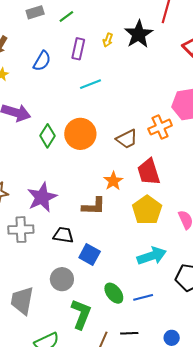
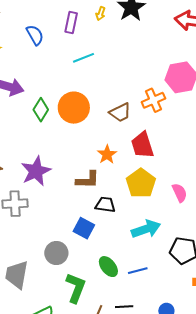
blue semicircle: (42, 61) -> (35, 35), turned -60
black trapezoid: (63, 235) -> (105, 205), moved

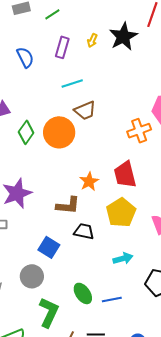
brown trapezoid: (120, 112) -> (85, 110), moved
blue square: (84, 228) -> (49, 247), moved
cyan arrow: (146, 229) -> (123, 259), size x0.7

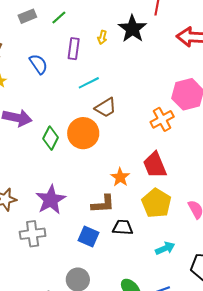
blue square: (49, 247) -> (89, 237), moved

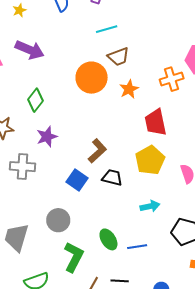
green diamond: (51, 138) -> (35, 100), moved
orange star: (120, 177) -> (129, 89), moved
purple star: (51, 200) -> (47, 137), size x0.7
brown L-shape: (103, 204) -> (97, 151), turned -50

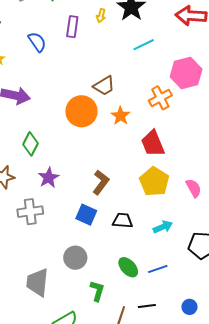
cyan line: (107, 29) -> (144, 45), moved
black trapezoid: (112, 178) -> (122, 221), moved
green L-shape: (74, 257) -> (97, 291), size x0.7

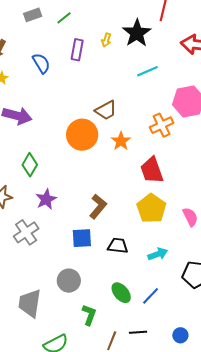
gray cross: (30, 212) -> (26, 232), turned -30
blue square: (86, 215) -> (82, 238), turned -30
blue line: (158, 269) -> (151, 296), turned -30

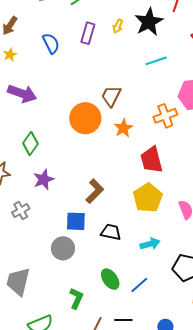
brown trapezoid: (106, 110) -> (111, 96), turned 140
gray cross: (26, 232) -> (21, 211), size x0.7
gray circle: (69, 281) -> (63, 248), moved

